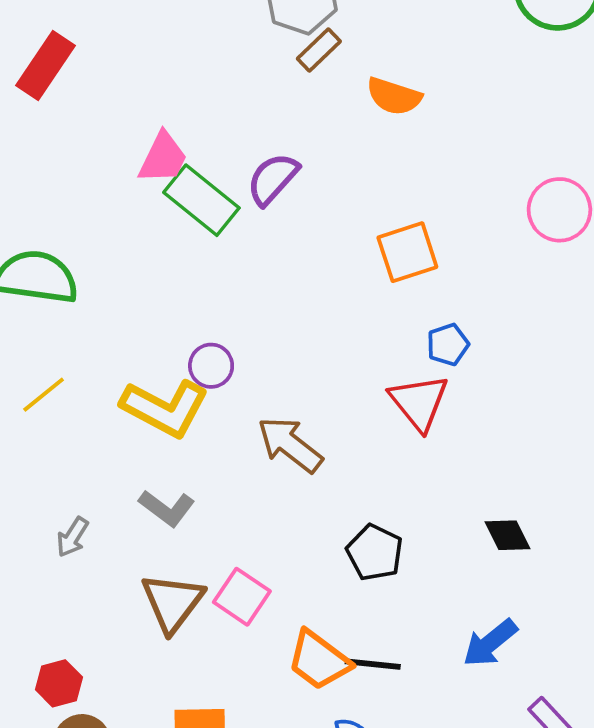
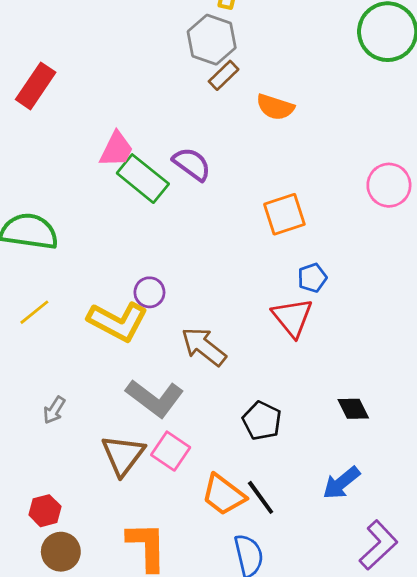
purple semicircle: (273, 179) -> (192, 164), turned 84
gray L-shape: (167, 508) -> (155, 398), moved, size x1.5
black line: (373, 664) -> (261, 497), turned 48

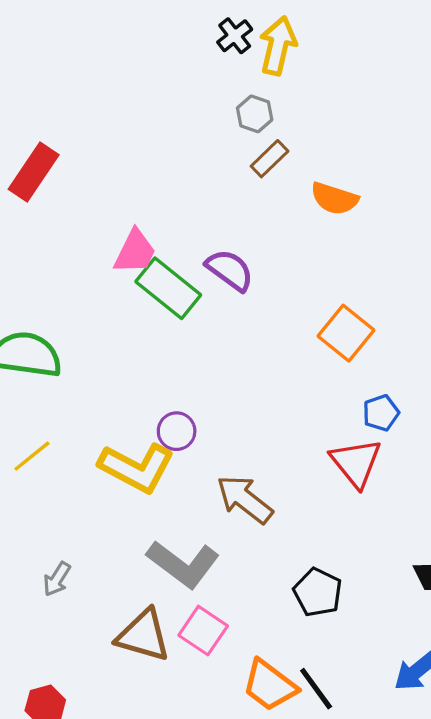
gray hexagon: (212, 40) -> (255, 114), size x0.6
orange square: (284, 214) -> (346, 333), turned -33
brown triangle: (123, 455) -> (143, 636), turned -51

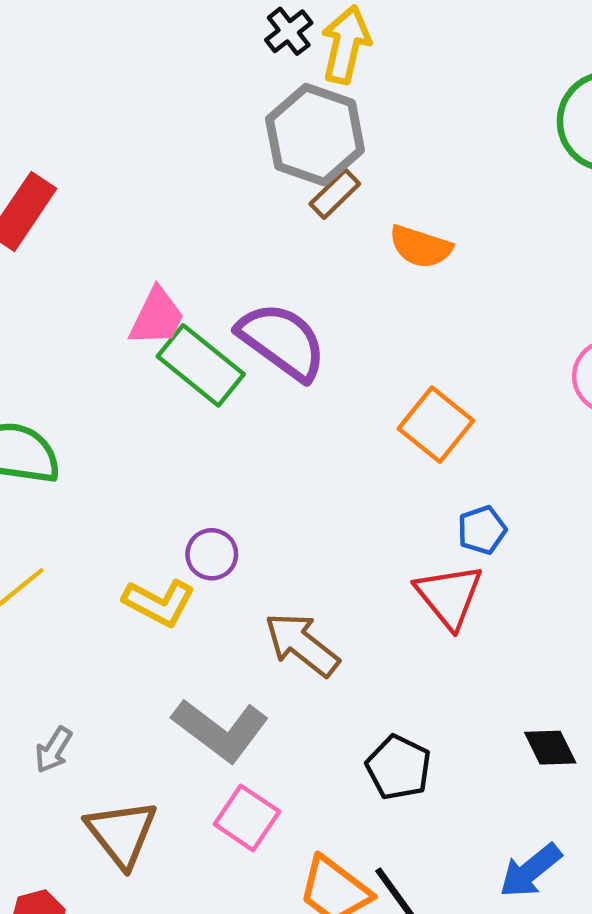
gray hexagon: (255, 114) -> (315, 135), size x2.0
purple semicircle: (230, 270) -> (282, 341), size x1.4
yellow L-shape: (137, 468) -> (159, 603), size x0.7
brown triangle: (143, 636) -> (122, 833), moved, turned 36

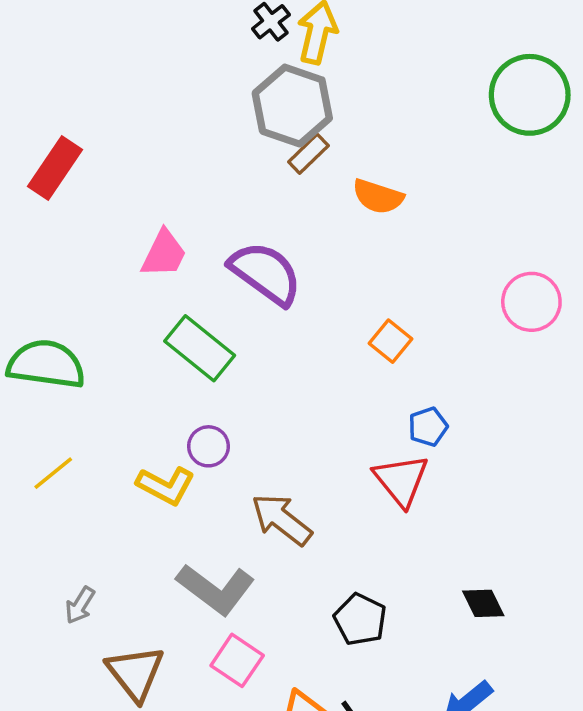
green rectangle: (201, 365) -> (200, 348), moved
orange square: (436, 425) -> (390, 341), size x0.7

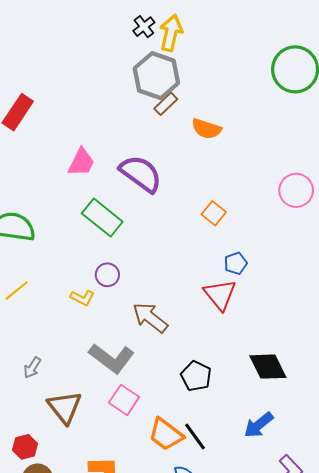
yellow L-shape: (166, 486) -> (82, 298), size x0.7
black diamond: (483, 603) -> (268, 367), size x1.5

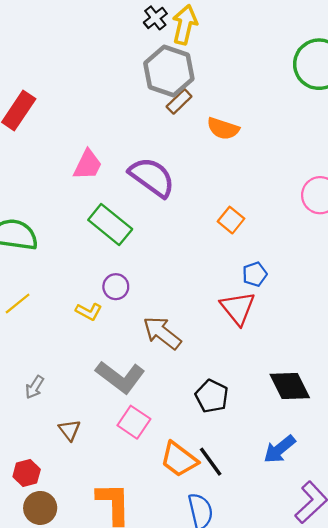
brown triangle: (65, 407) -> (70, 430), size x0.6

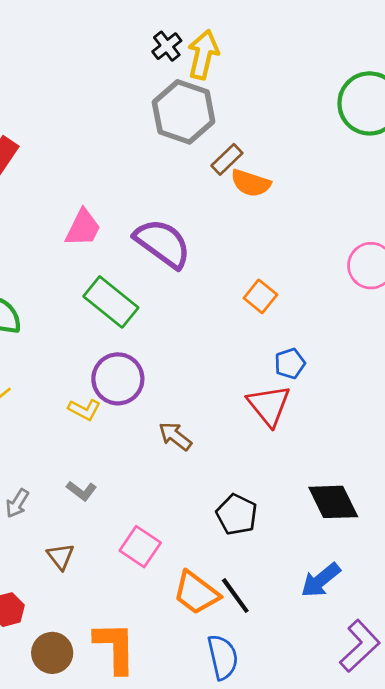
brown rectangle: (179, 101) -> (227, 159), moved
purple circle: (116, 287) -> (118, 379), size x1.6
brown arrow: (162, 333) -> (175, 436), size x0.7
gray L-shape: (120, 377) -> (82, 491), moved, size x0.5
brown circle: (40, 508) -> (52, 653), moved

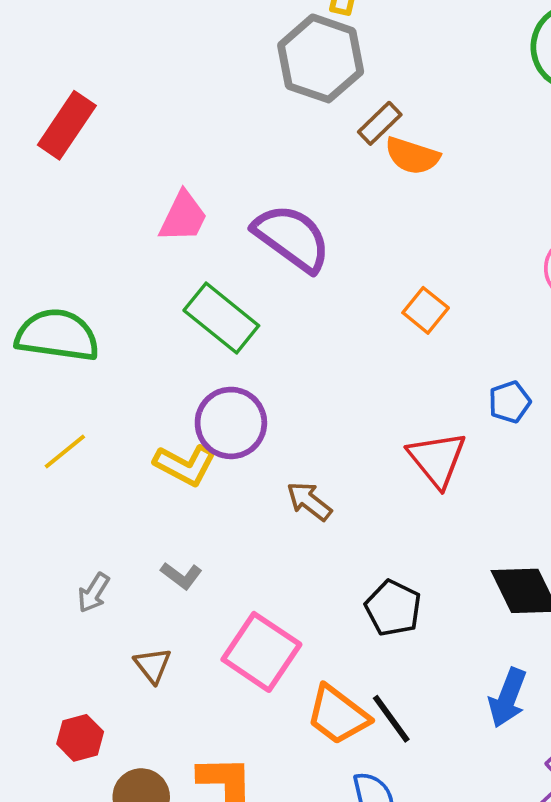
blue pentagon: (290, 364) -> (510, 402), moved
yellow L-shape: (84, 410) -> (185, 465), size x1.4
pink square: (140, 547) -> (261, 652), size x1.4
blue arrow: (321, 580) -> (508, 698), turned -30

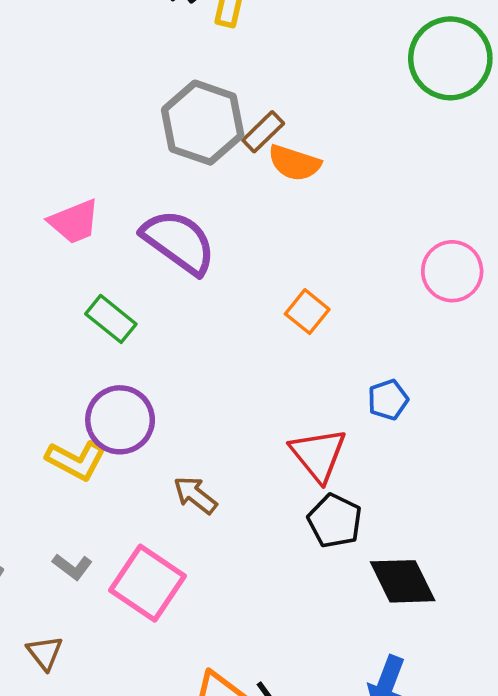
gray hexagon: (321, 58) -> (203, 123), moved
pink trapezoid: (183, 217) -> (74, 222), turned 42
green rectangle: (221, 318) -> (111, 319), size x0.7
black pentagon: (393, 608) -> (335, 521), moved
pink square: (261, 652) -> (148, 583), moved

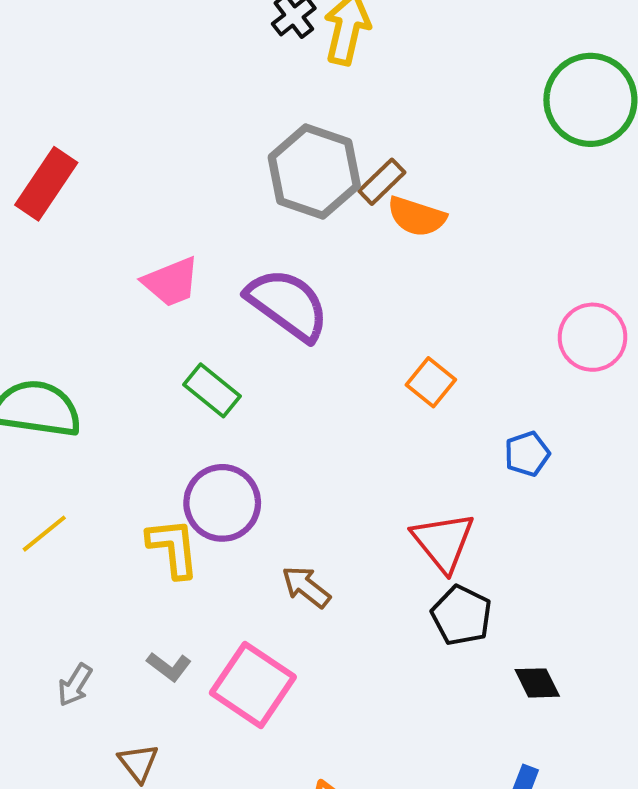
blue pentagon: (388, 400) -> (527, 454), moved
yellow L-shape: (76, 460) -> (173, 548), turned -124
black diamond: (403, 581) -> (537, 683), size x0.6

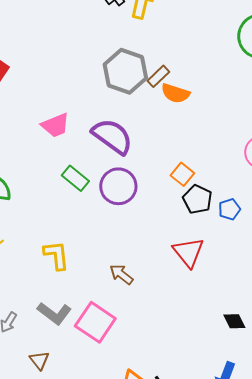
purple circle: (222, 503) -> (118, 186), moved
black pentagon: (462, 615) -> (197, 199), moved
gray L-shape: (169, 667) -> (54, 313), size x1.6

